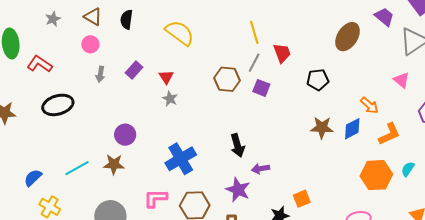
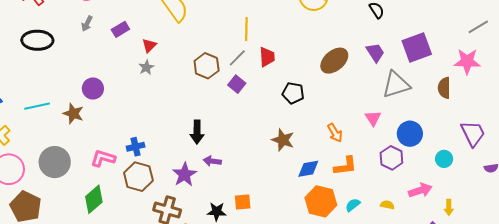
blue diamond: (352, 129) -> (308, 169), moved
blue cross: (181, 159) -> (136, 147), moved, size x0.6

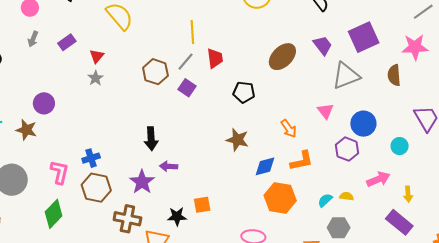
pink L-shape: (103, 158) -> (60, 172), turned 90
cyan semicircle: (353, 205) -> (325, 200), moved

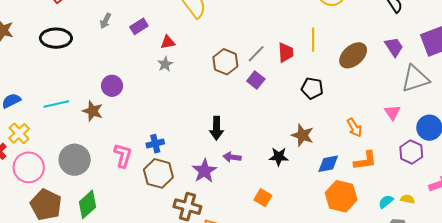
yellow line: (192, 32) -> (313, 40), moved
red triangle: (97, 56) -> (168, 42), turned 35
orange square: (202, 205) -> (263, 198), turned 36
green diamond: (54, 214) -> (88, 204), moved
black star: (177, 216) -> (279, 157), moved

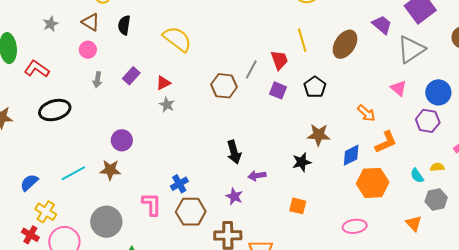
purple square: (256, 80) -> (278, 90), moved
black pentagon: (312, 88) -> (315, 87), turned -30
purple star: (204, 171) -> (234, 196), size x0.7
cyan semicircle: (386, 202) -> (417, 176), turned -70

